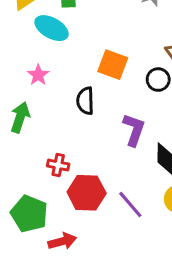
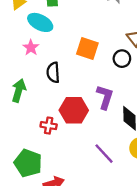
pink star: (38, 75) -> (31, 48), moved
black semicircle: (85, 101) -> (53, 72), moved
red hexagon: (87, 193) -> (74, 110), moved

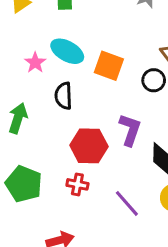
cyan ellipse: (40, 22) -> (67, 51), moved
red cross: (49, 126) -> (77, 184), moved
green pentagon: (28, 163) -> (24, 184), moved

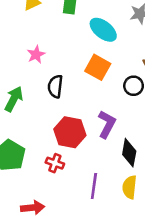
cyan ellipse: (67, 51) -> (103, 30), moved
purple line: (127, 203) -> (94, 186), turned 40

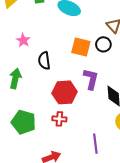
orange square: (98, 67) -> (81, 47), moved
purple line: (94, 186) -> (95, 144), moved

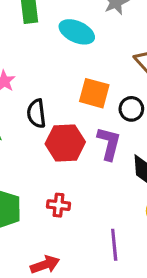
black circle: (103, 44) -> (131, 109), moved
red hexagon: (65, 92) -> (65, 143), moved

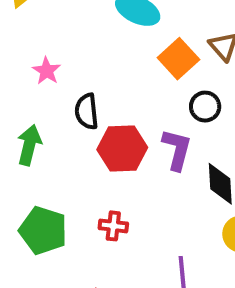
orange square: (94, 93) -> (178, 59), moved, turned 32

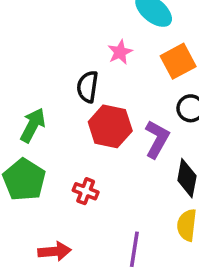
pink star: (47, 71) -> (120, 52), moved
green arrow: (29, 145) -> (33, 125), moved

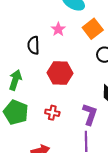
black semicircle: (88, 87) -> (33, 45), moved
purple L-shape: (157, 139) -> (90, 114), moved

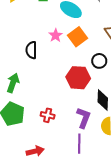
orange square: (93, 29) -> (78, 37), moved
red hexagon: (60, 73) -> (78, 78), moved

